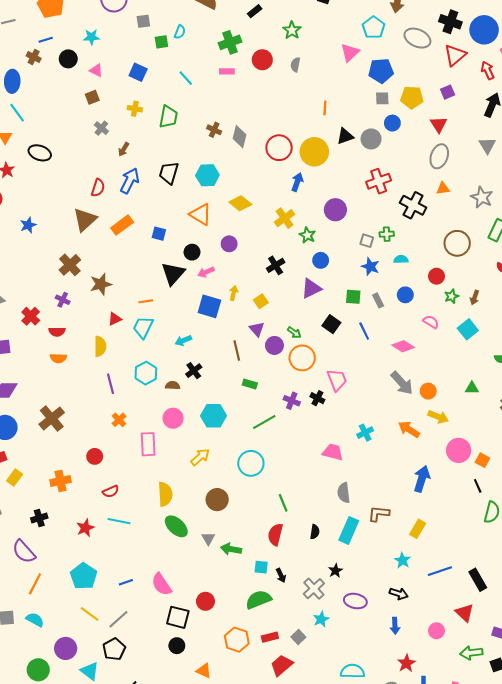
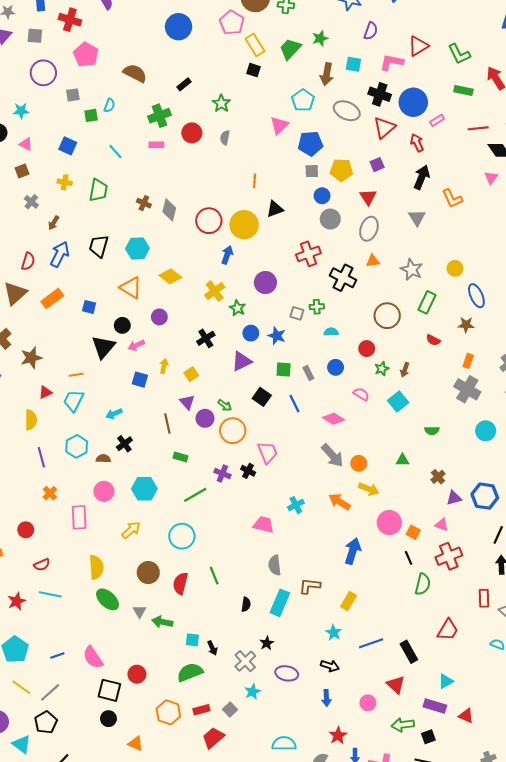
gray circle: (371, 139) -> (330, 219), moved
blue star: (370, 267) -> (277, 336), moved
blue square: (209, 306) -> (140, 380), size x0.7
red semicircle: (275, 534) -> (180, 583), moved

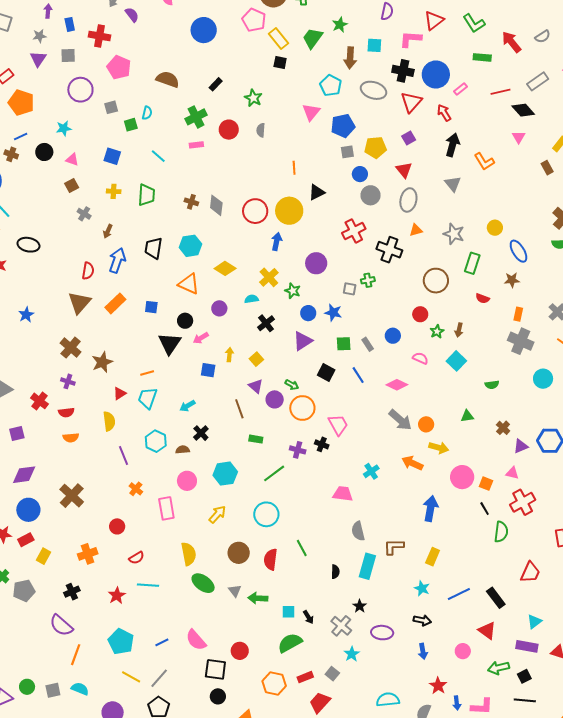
cyan semicircle: (331, 332) -> (251, 299), moved

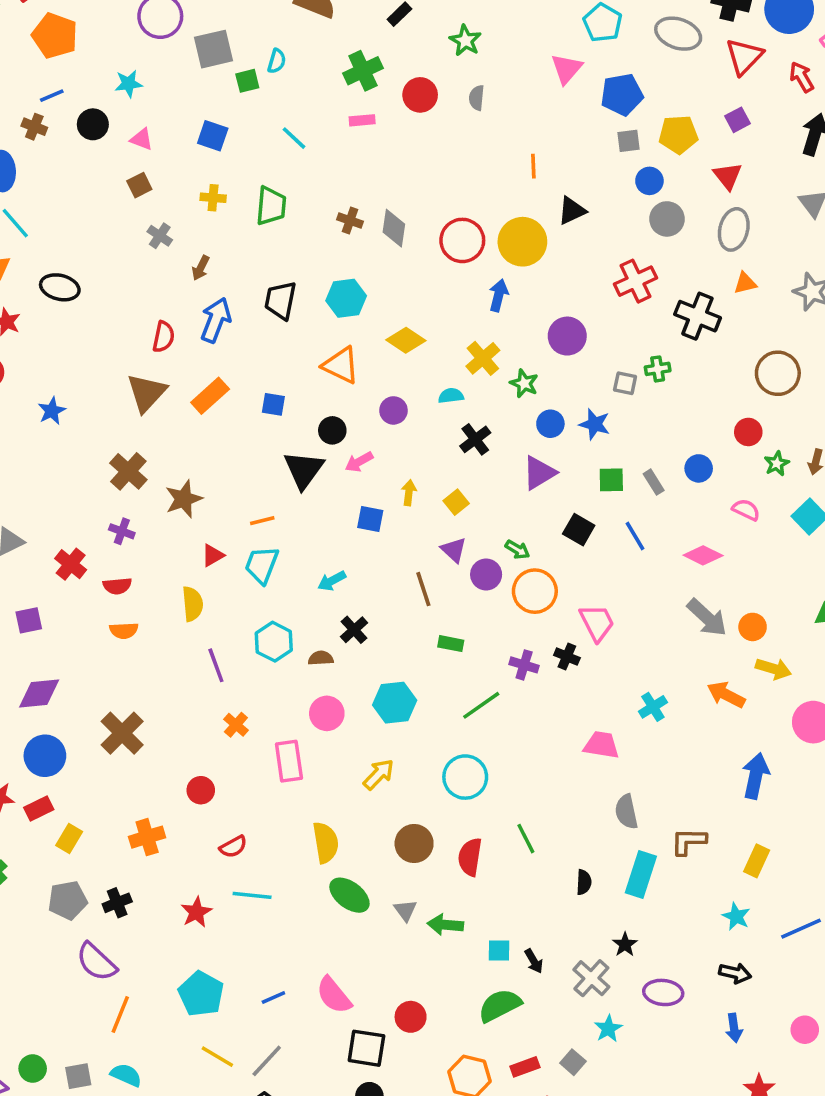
gray square: (111, 107) -> (214, 49), size x1.6
gray pentagon: (24, 591) -> (68, 900), moved

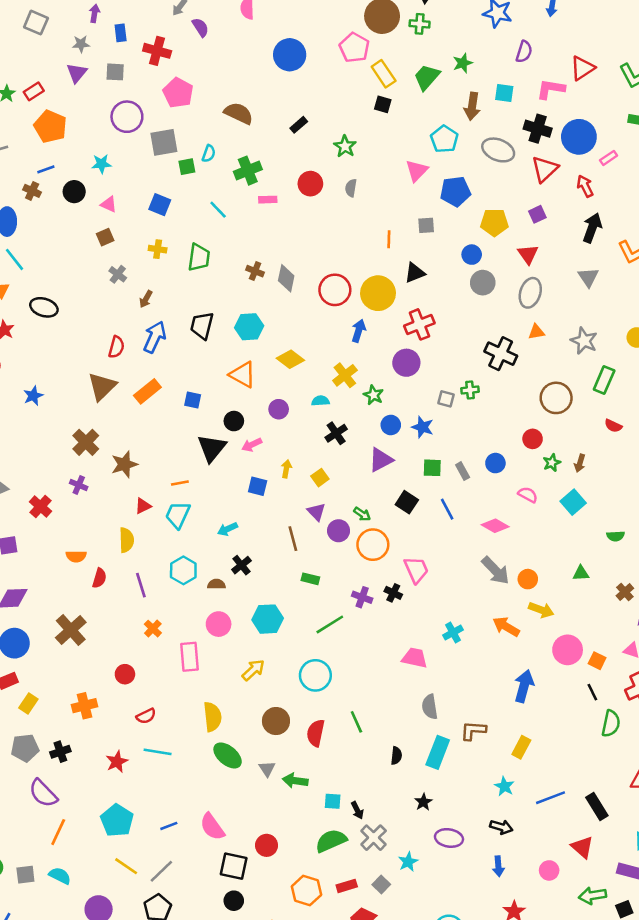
green cross: (363, 71) -> (248, 171), moved
gray square: (628, 141) -> (426, 225), moved
red cross: (636, 281) -> (419, 324), moved
red semicircle: (117, 586) -> (99, 578), moved, turned -72
gray cross: (591, 978) -> (374, 838), moved

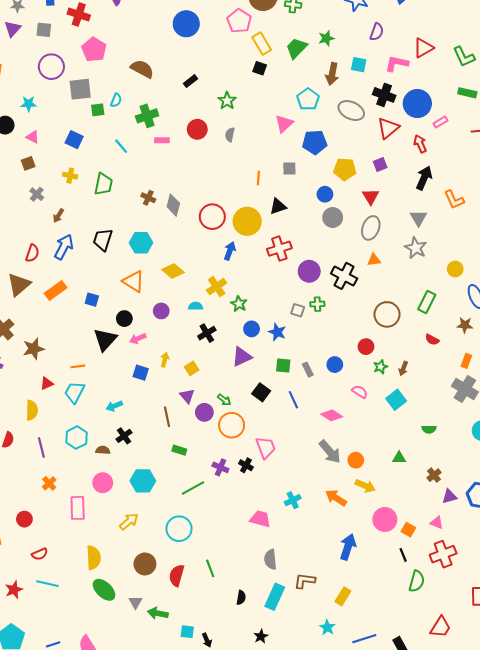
gray star: (584, 341) -> (416, 248), moved
purple circle: (406, 363) -> (309, 271), moved

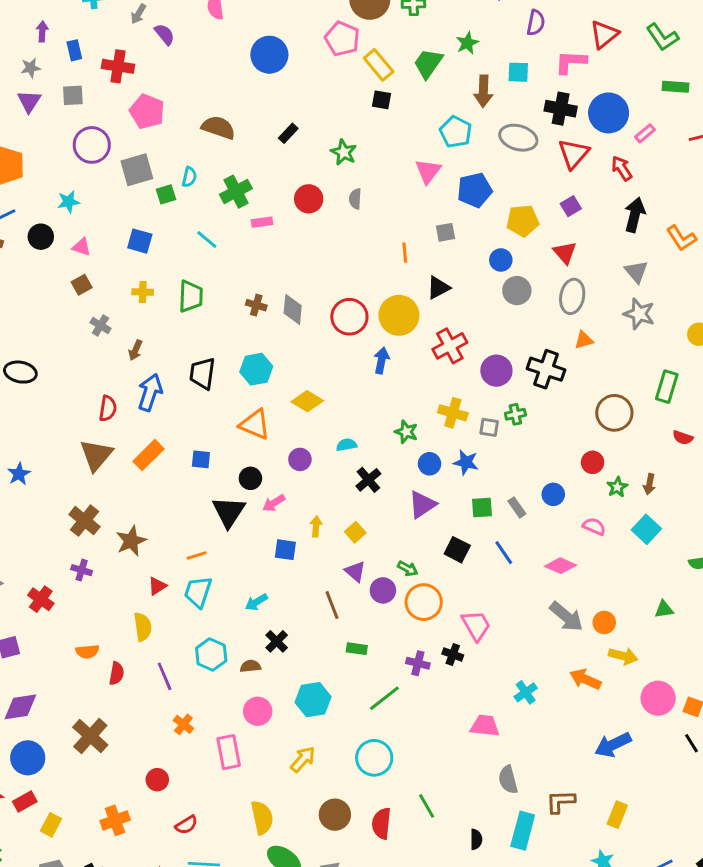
yellow cross: (217, 287) -> (453, 413), moved, turned -30
blue arrow: (348, 547) -> (613, 745), turned -125

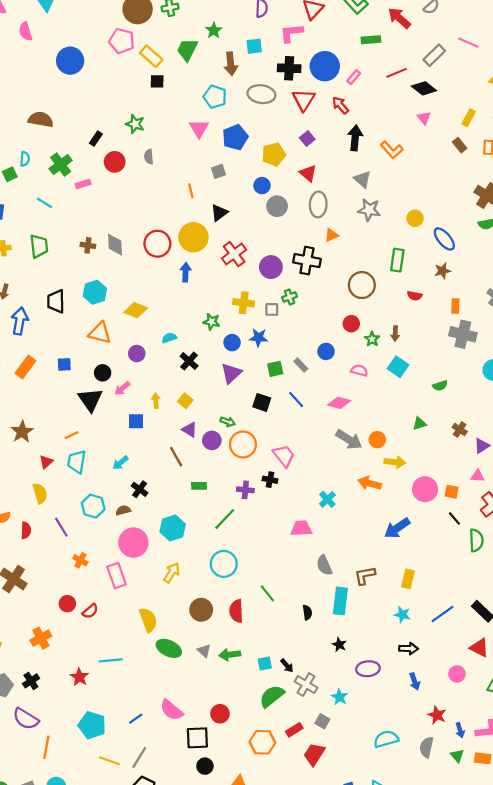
black rectangle: (288, 133) -> (96, 139), moved
pink circle: (258, 711) -> (133, 543), size x1.4
red semicircle: (186, 825) -> (90, 611), moved

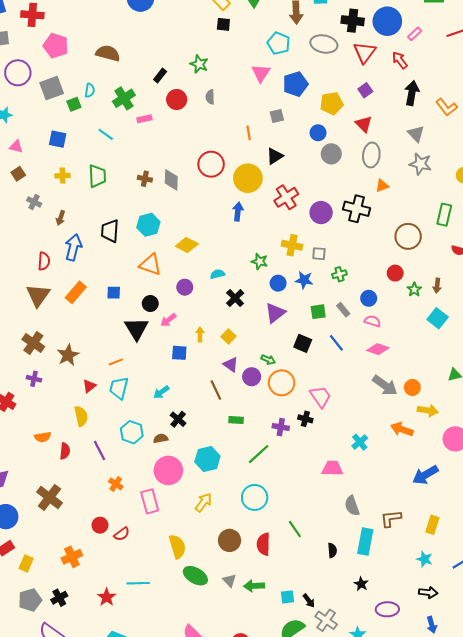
red circle: (157, 244) -> (211, 164), moved
green cross: (290, 297) -> (339, 274), moved
pink semicircle: (359, 370) -> (373, 321), moved

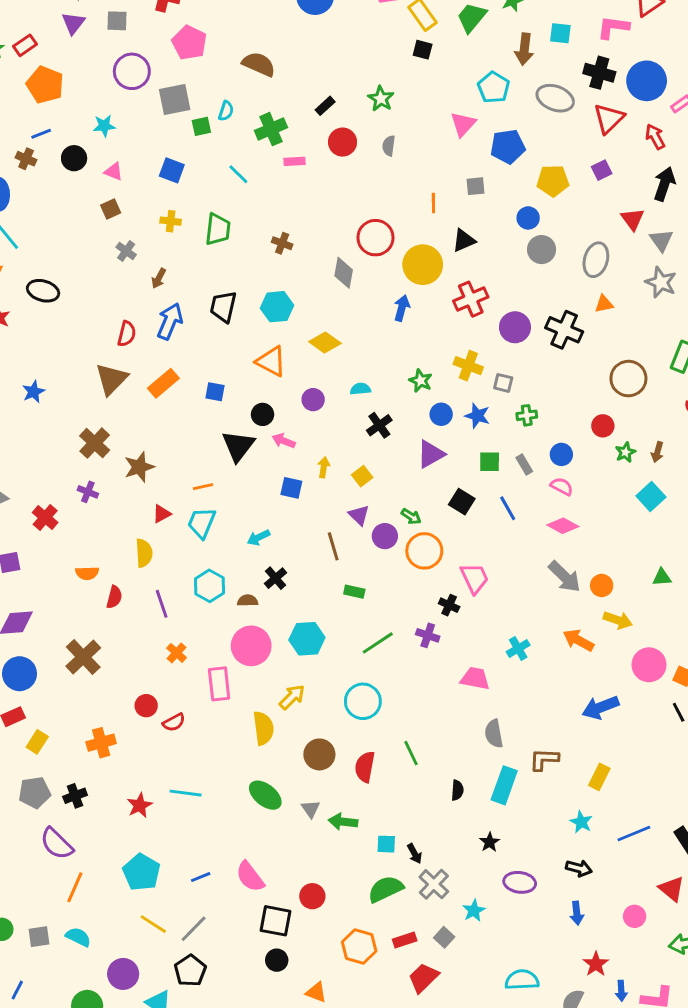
red triangle: (364, 124) -> (633, 219), moved
gray diamond: (171, 180) -> (344, 273), moved
pink arrow: (168, 320) -> (284, 441), turned 49
purple cross: (281, 427) -> (428, 635), moved
yellow semicircle: (177, 547) -> (263, 728), moved

